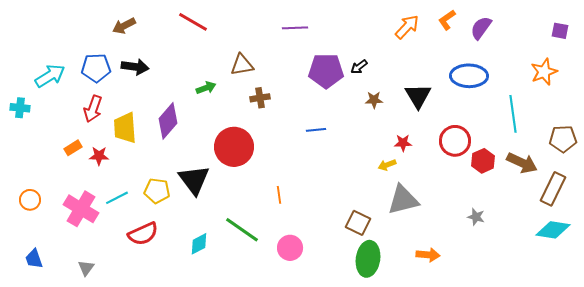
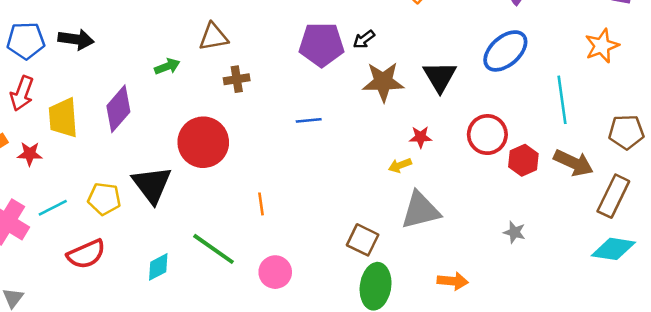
blue ellipse: (469, 76) -> (505, 51), turned -42
brown star: (374, 100) -> (383, 82), size x1.8

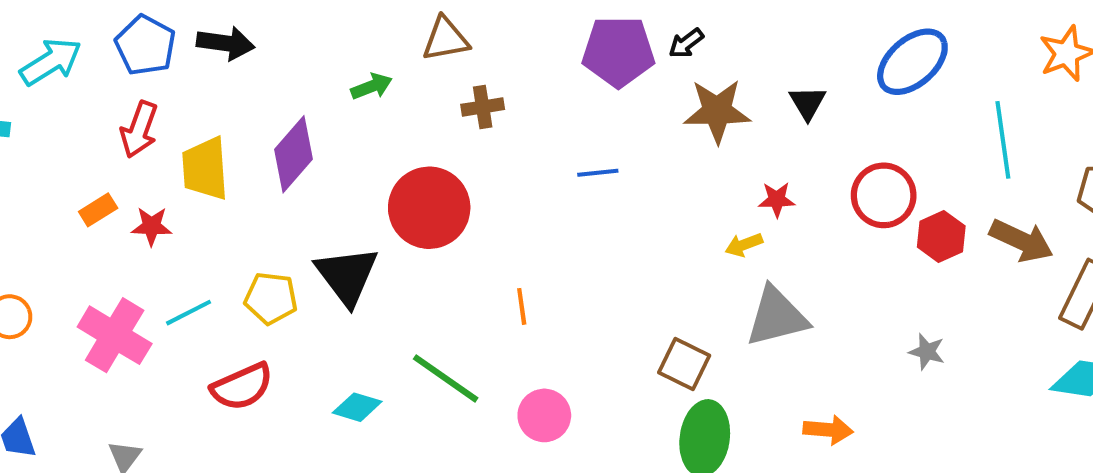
blue pentagon: (26, 41) -> (145, 45), turned 30
black triangle: (440, 77) -> (808, 103), size x0.7
cyan diamond: (158, 267) -> (357, 407), turned 44

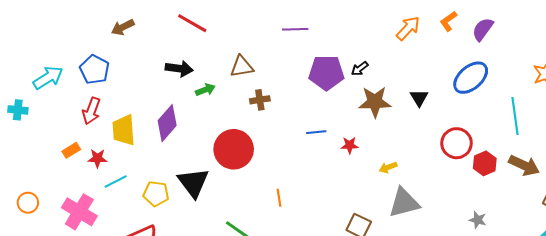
black arrow: (226, 43) -> (179, 69), moved
red star: (777, 200) -> (350, 145), moved
cyan line: (189, 313) -> (116, 182), moved

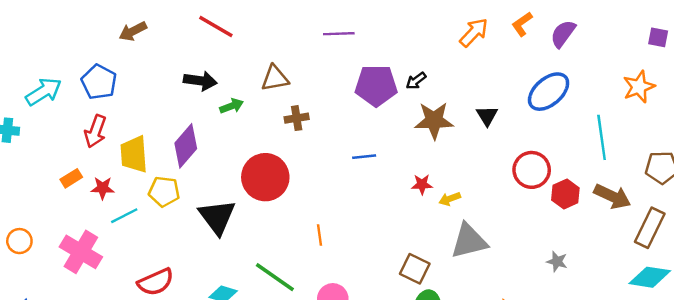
red star: (350, 145) -> (422, 184), moved
yellow pentagon: (156, 194) -> (164, 192), moved

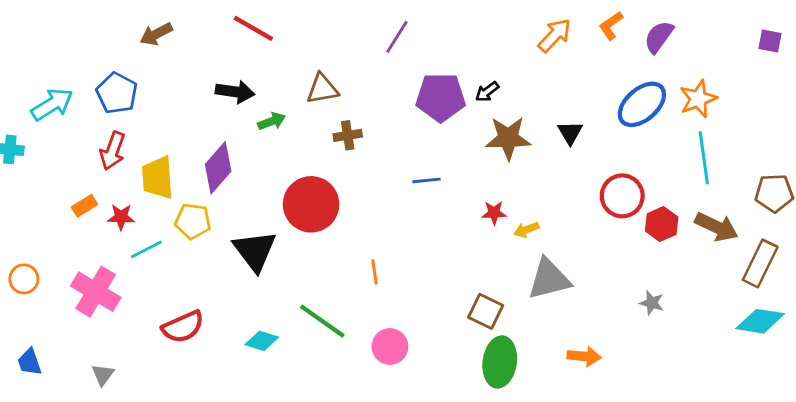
purple line: (339, 34) -> (397, 37), turned -56
orange star: (639, 87) -> (698, 99), moved

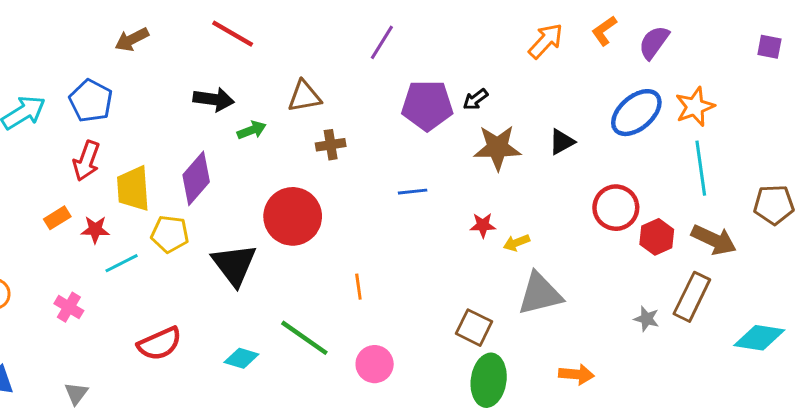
black triangle: (570, 133) -> (562, 142), turned 32
brown rectangle: (760, 263) -> (692, 297), moved
pink cross: (96, 292) -> (69, 307), size x0.6

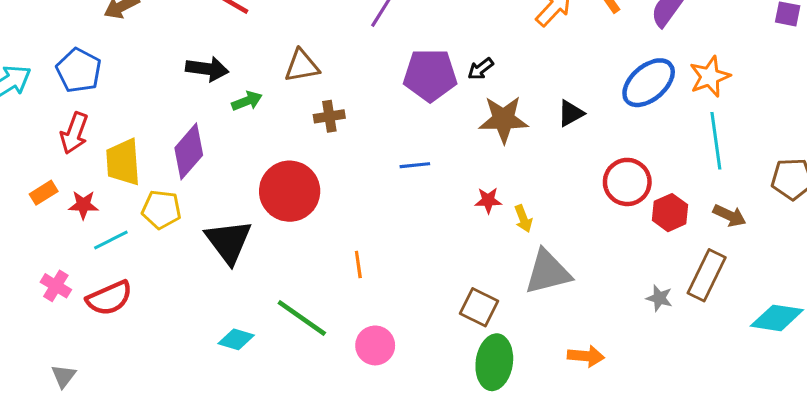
brown arrow: (714, 240) -> (730, 216), size x0.7
yellow arrow: (516, 243) -> (523, 219), turned -90
red semicircle: (160, 344) -> (109, 298), moved

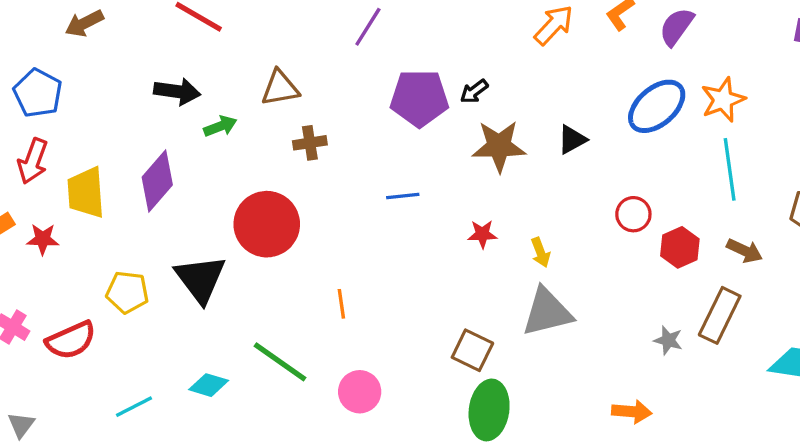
red circle: (627, 182) -> (633, 214), size x0.7
yellow pentagon: (161, 209) -> (127, 292), moved
yellow arrow: (523, 219) -> (541, 252), moved
cyan line: (111, 240) -> (134, 407), moved
orange arrow: (586, 356) -> (632, 412), moved

